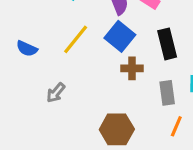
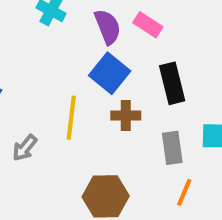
yellow line: (76, 39) -> (71, 118), moved, turned -32

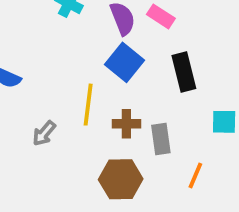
brown cross: (126, 116) -> (126, 124), moved
gray rectangle: (172, 148) -> (161, 139), moved

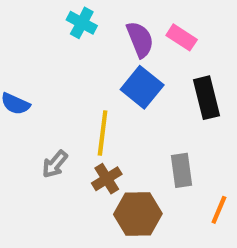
brown cross: (126, 124) -> (107, 179), moved, turned -32

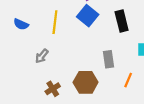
yellow line: (103, 133) -> (55, 22), moved
brown cross: (107, 179) -> (53, 89), moved

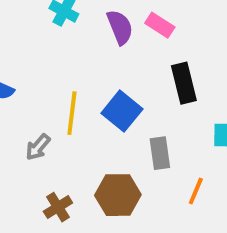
blue square: (88, 16) -> (122, 111), moved
yellow line: (55, 22) -> (72, 113), moved

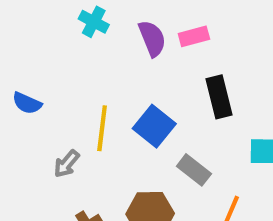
pink rectangle: (160, 25) -> (194, 36), turned -48
gray rectangle: (160, 153) -> (194, 170), turned -44

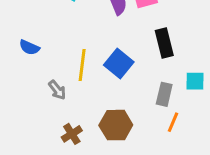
gray arrow: (67, 164) -> (57, 90), turned -78
gray rectangle: (194, 170) -> (164, 94), moved, turned 65

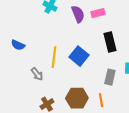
orange line: (173, 122) -> (101, 100), moved, turned -32

